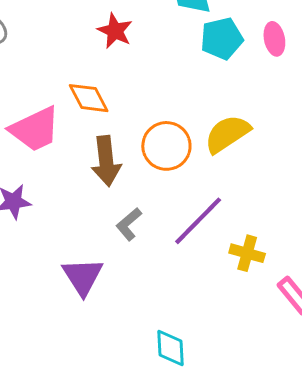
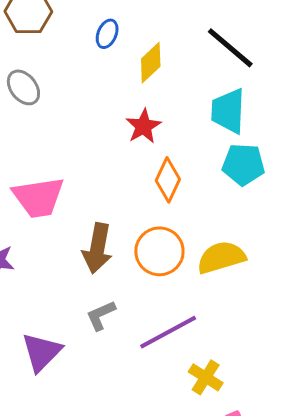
orange diamond: (89, 98) -> (168, 180), moved, turned 36

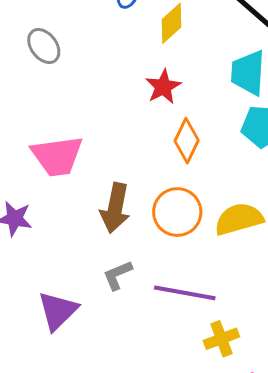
purple line: (168, 332) -> (185, 293), turned 38
yellow cross: (206, 377) -> (221, 339), turned 36

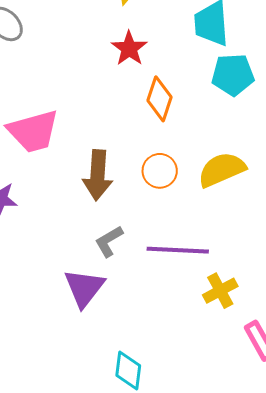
orange circle: (177, 212) -> (160, 171), size x0.7
purple triangle: (58, 311) -> (84, 288), moved

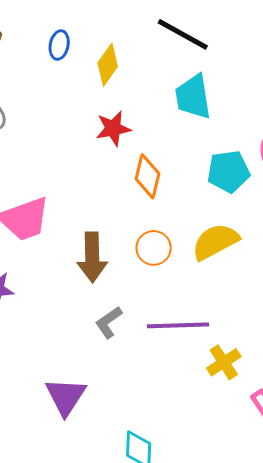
red star: (129, 48) -> (113, 128), turned 30
cyan pentagon: (233, 75) -> (228, 172), moved
purple triangle: (84, 288) -> (66, 396), moved

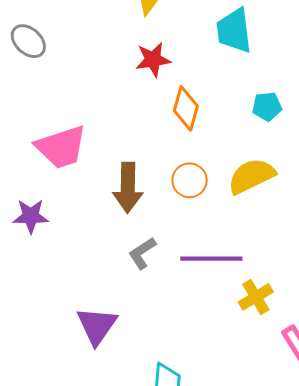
cyan pentagon: (228, 172) -> (267, 106), size x0.7

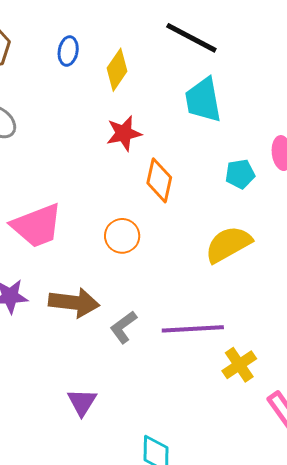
orange circle: (190, 180) -> (122, 236), moved
brown arrow: (128, 188) -> (74, 303), moved, turned -81
purple triangle: (97, 326) -> (82, 402), size x0.7

